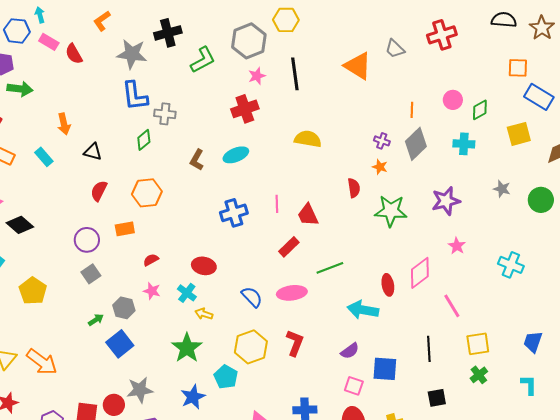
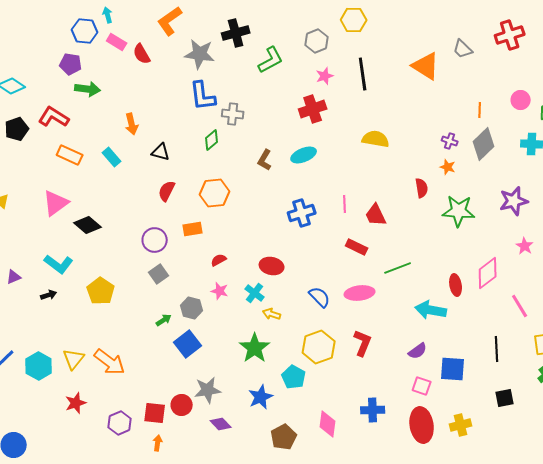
orange L-shape: (102, 21) -> (170, 21), size x1.4
gray hexagon: (249, 41) -> (317, 41), size x0.7
red rectangle: (289, 247) -> (357, 247), turned 70

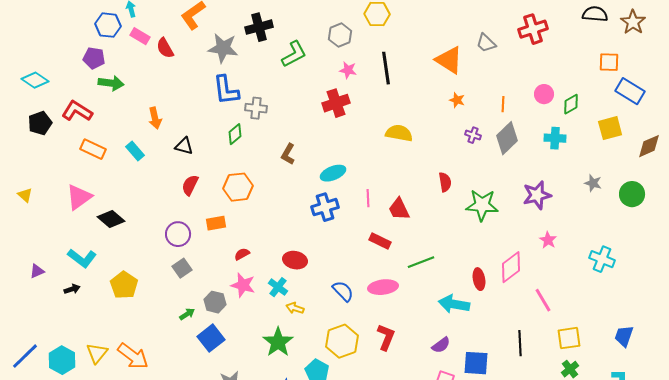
pink star: (325, 76) -> (348, 70), turned 30
cyan ellipse: (304, 155) -> (333, 173), moved
orange star: (448, 167) -> (457, 100), moved
pink star: (220, 291) -> (243, 285), size x1.4

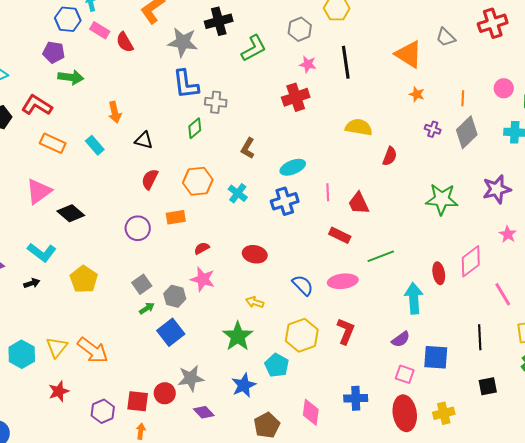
red semicircle: (445, 182) -> (390, 156), moved, turned 30
gray square: (182, 268) -> (142, 284), moved
cyan cross: (278, 287) -> (238, 193), moved
cyan arrow: (454, 304) -> (414, 298), turned 76

